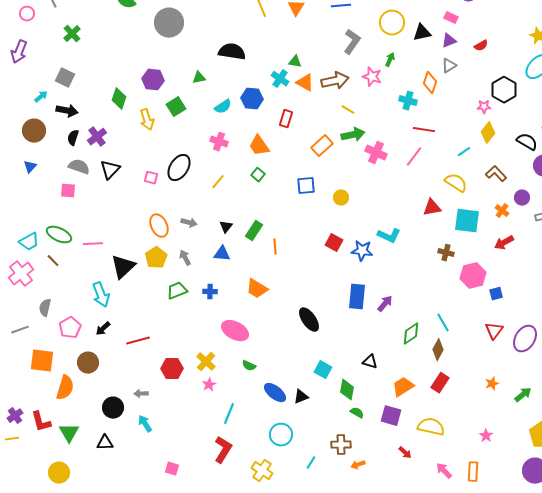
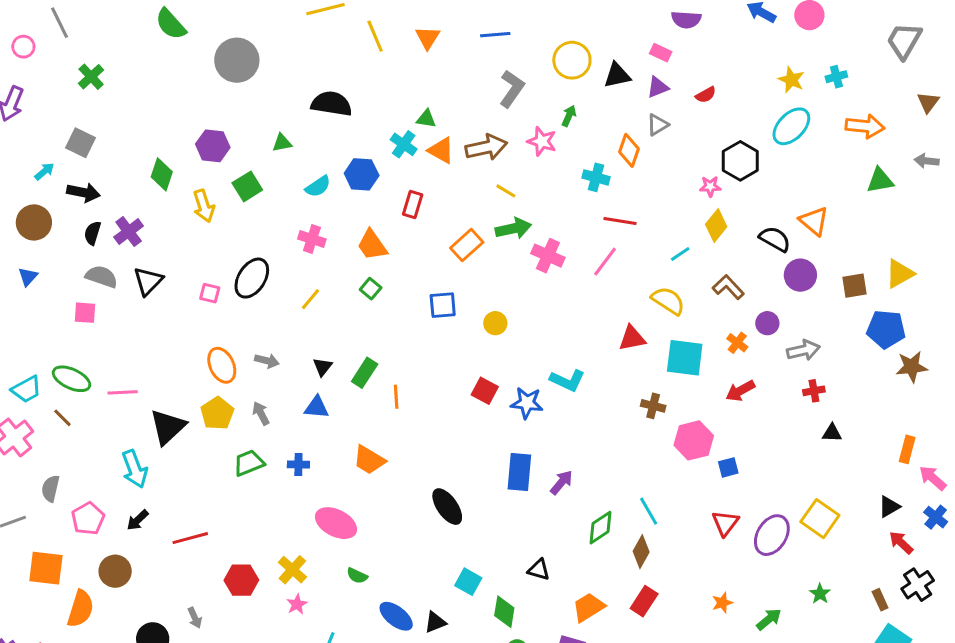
gray arrow: (141, 394) -> (195, 618), turned -112

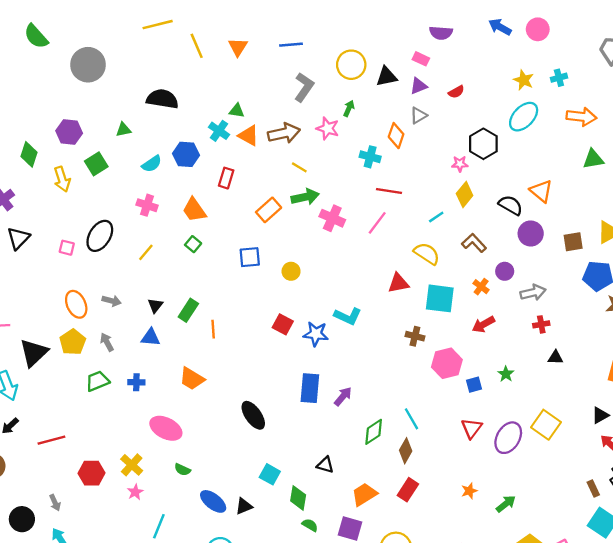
green star: (820, 594) -> (506, 374), moved

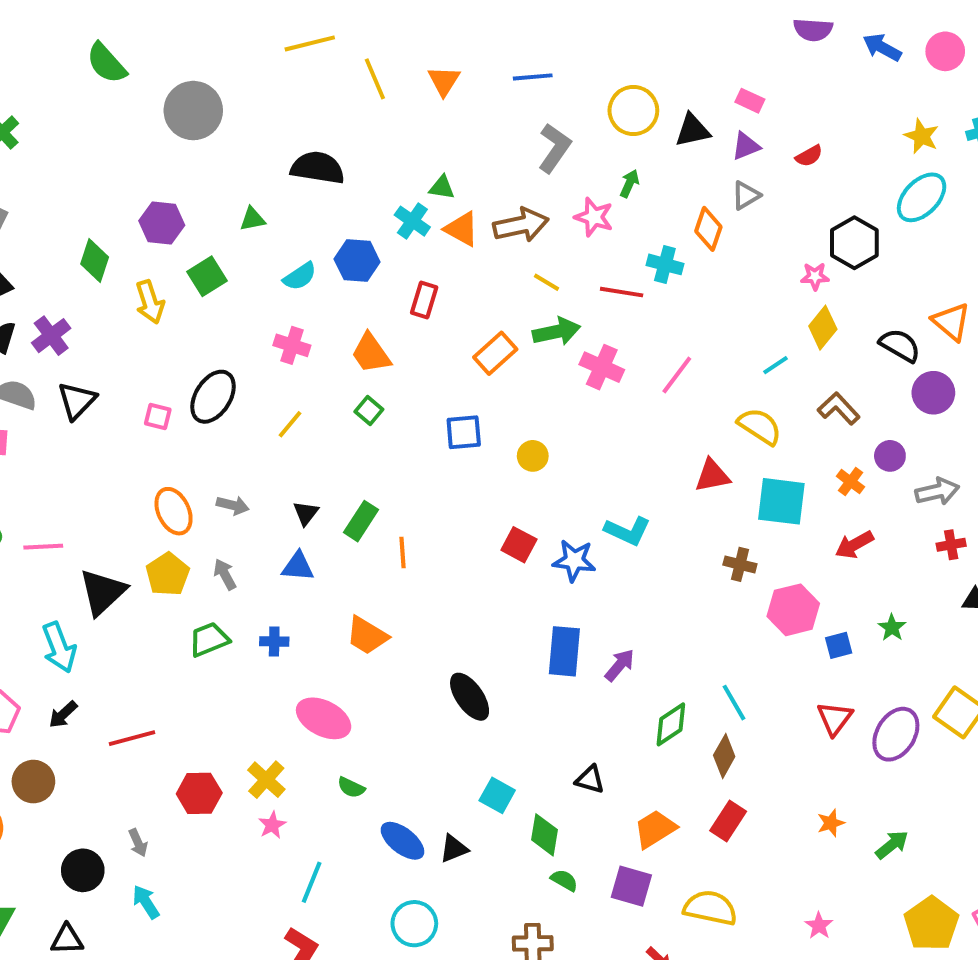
purple semicircle: (441, 33) -> (813, 30), moved
red line: (389, 191) -> (622, 292), moved

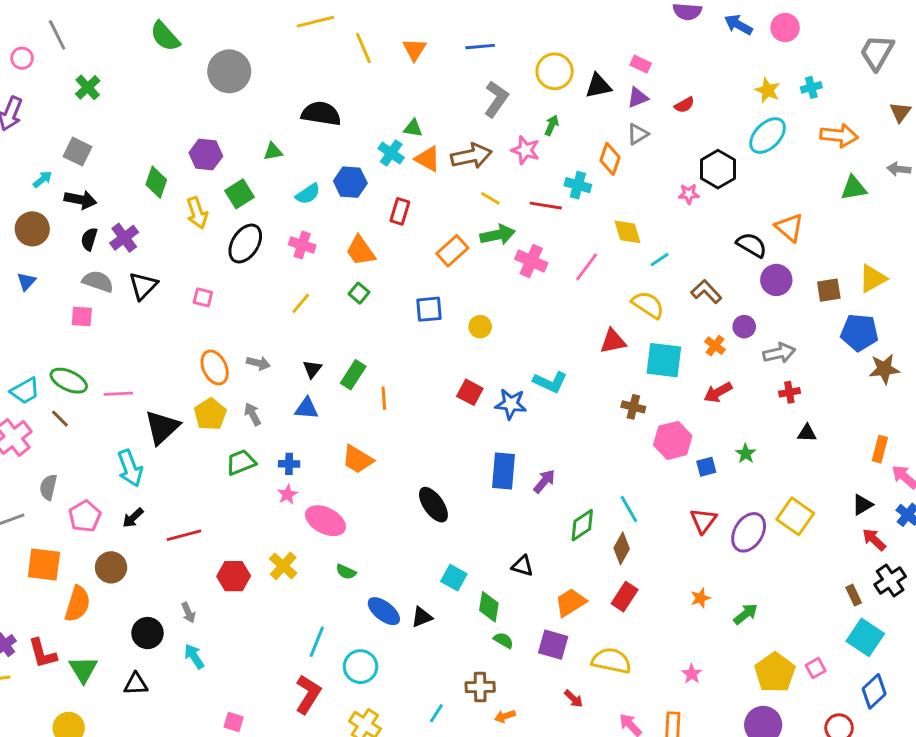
yellow diamond: (823, 328) -> (627, 232), moved, turned -56
black ellipse: (213, 397) -> (245, 243), moved
pink star: (272, 825) -> (288, 494), moved
cyan circle: (414, 924) -> (361, 667), moved

